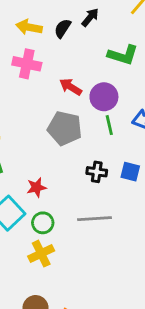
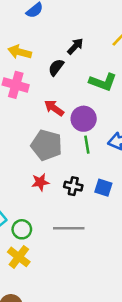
black semicircle: (63, 28) -> (56, 67), moved
red star: (36, 187) -> (40, 182), moved
yellow cross: (41, 254) -> (19, 257), turned -30

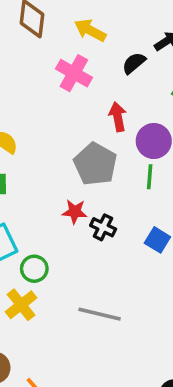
red arrow: (54, 108) -> (118, 117), turned 30
black cross: (73, 186) -> (103, 227), moved
gray line: (69, 228) -> (100, 314), moved

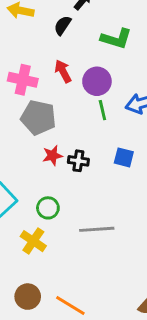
pink cross: (74, 73) -> (23, 80), moved
gray pentagon: (95, 164) -> (38, 118), moved
green circle: (34, 269) -> (48, 208), moved

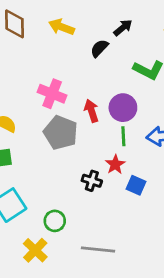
red arrow: (63, 71) -> (91, 111), moved
red star: (52, 156) -> (115, 164), moved, turned -30

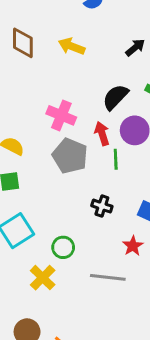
black semicircle: (99, 48) -> (115, 97), moved, size x1.4
green line: (123, 136) -> (116, 159), moved
red star: (115, 164) -> (133, 246), moved

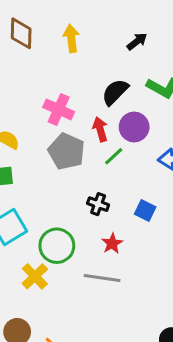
yellow arrow: (72, 46) -> (71, 38), turned 60
green line: (116, 159) -> (114, 156), turned 48
red star: (133, 246) -> (112, 243), moved
green circle: (63, 247) -> (57, 246), size x1.5

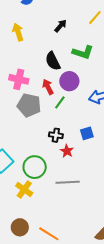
black semicircle: (115, 92) -> (53, 61), turned -60
blue square: (145, 211) -> (87, 133), turned -32
red star: (112, 243) -> (67, 151), moved

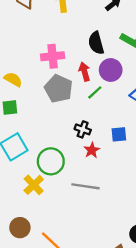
pink cross: (19, 79) -> (53, 56), turned -30

